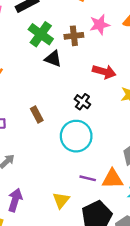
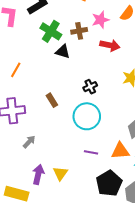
red arrow: (104, 72) -> (110, 45), moved
black cross: (82, 102) -> (90, 87), turned 32
purple line: (88, 178) -> (91, 152), moved
yellow triangle: (61, 200) -> (60, 173), moved

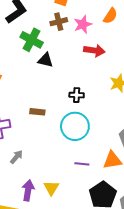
brown cross: (79, 31) -> (59, 22), moved
black cross: (90, 87) -> (77, 95), turned 32
brown rectangle: (52, 100) -> (37, 112), turned -48

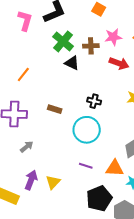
brown cross: (59, 22) -> (91, 46), moved

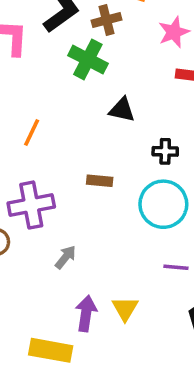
brown cross: (91, 46) -> (107, 20), moved
black triangle: (72, 63) -> (122, 110), moved

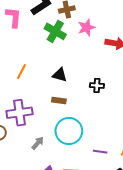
pink star: (174, 32) -> (86, 27), moved
black triangle: (122, 110) -> (60, 75), moved
cyan circle: (163, 204) -> (69, 131), moved

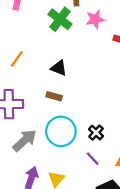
black cross: (97, 86) -> (96, 133), moved, turned 32
gray arrow: (38, 143) -> (25, 140), size x1.6
purple line: (100, 152) -> (93, 159), turned 32

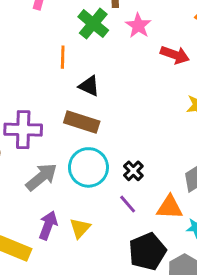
pink star: (95, 19) -> (138, 26), turned -30
orange line: (17, 59) -> (63, 57), moved, turned -36
brown rectangle: (54, 96) -> (82, 122), size x1.6

